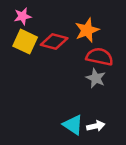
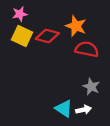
orange star: (87, 30) -> (76, 26), turned -30
gray star: (96, 78) -> (91, 87), moved

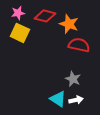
red diamond: (47, 36) -> (45, 16), moved
gray star: (91, 87) -> (73, 79), moved

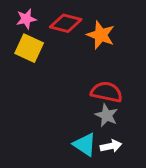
red semicircle: (79, 45) -> (107, 92), moved

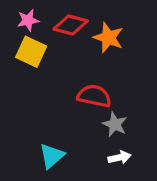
red semicircle: (107, 92) -> (94, 96), moved
cyan triangle: (85, 145) -> (52, 156), moved, turned 45

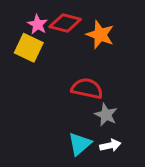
pink star: (28, 20) -> (37, 24), moved, turned -30
cyan triangle: (52, 156) -> (80, 144), moved

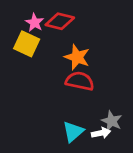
orange star: (100, 35) -> (77, 57), moved
gray star: (106, 115) -> (112, 121), moved

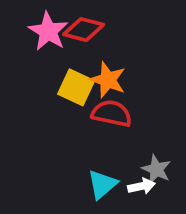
pink star: (35, 23) -> (48, 31), size x1.5
yellow square: (27, 44) -> (76, 87), moved

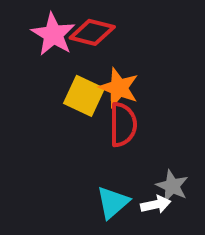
red semicircle: (112, 113) -> (123, 125), turned 78

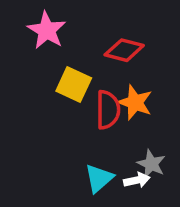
red diamond: (92, 32) -> (124, 50), moved
orange star: (119, 88) -> (135, 103), moved

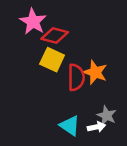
red diamond: (124, 50) -> (55, 36), moved
cyan triangle: (99, 178) -> (70, 126), turned -45

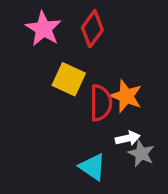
red diamond: (55, 36) -> (92, 29), moved, turned -68
white arrow: (96, 127) -> (128, 138), moved

